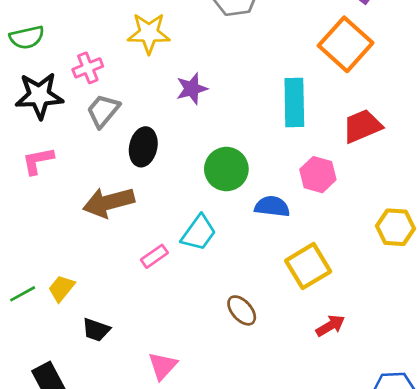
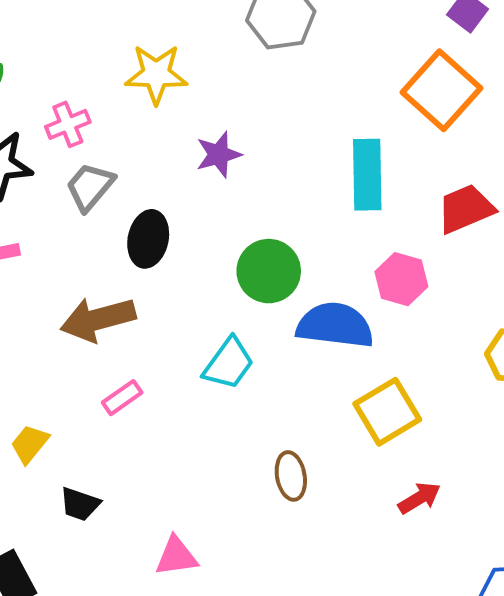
blue semicircle: (272, 206) -> (335, 325), size x1.5
pink rectangle: (154, 256) -> (122, 398), moved
brown ellipse: (242, 310) -> (291, 476), turned 32
pink triangle: (163, 366) -> (176, 556), turned 40

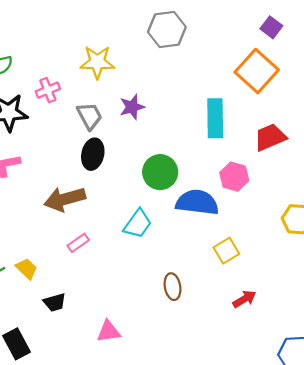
gray trapezoid: (90, 187) -> (89, 116), moved, turned 112
yellow square: (387, 412) -> (226, 251), size x0.7
yellow trapezoid: (30, 444) -> (27, 269), turned 95
black trapezoid: (80, 504) -> (55, 302), turned -35

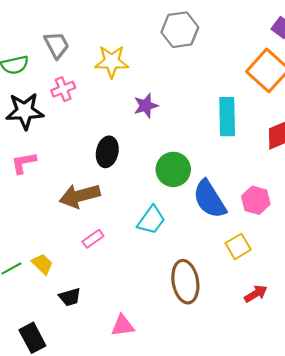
gray trapezoid: (89, 116) -> (57, 45), moved
pink hexagon: (234, 177) -> (256, 200), moved
blue semicircle: (197, 202) -> (210, 199), turned -129
brown ellipse: (173, 287) -> (185, 282), size x1.6

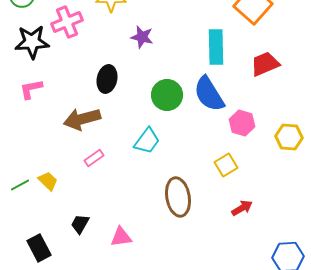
pink cross: (63, 89) -> (67, 22), size x1.4
purple star: (146, 106) -> (142, 37), turned 30
blue semicircle: (210, 199) -> (209, 94), moved
black trapezoid: (70, 297) -> (80, 224), moved, turned 135

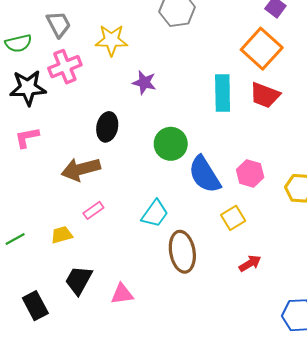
red trapezoid: (265, 64) -> (265, 95), moved, turned -136
blue semicircle: (209, 94) -> (205, 174), moved
cyan trapezoid: (147, 141) -> (155, 214), moved
yellow trapezoid: (48, 181) -> (62, 235), moved, turned -60
black trapezoid: (80, 224) -> (79, 280), size x1.4

